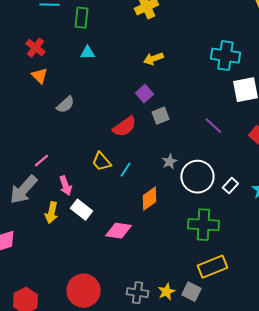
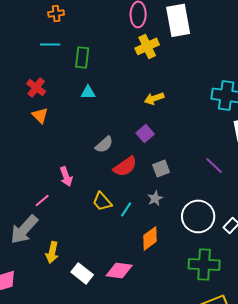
gray semicircle: (65, 105) -> (104, 144), moved
gray square: (160, 116) -> (161, 168), moved
gray star: (169, 162) -> (155, 198), moved
pink arrow: (65, 186) -> (66, 176), moved
white rectangle: (81, 210) -> (82, 273), moved

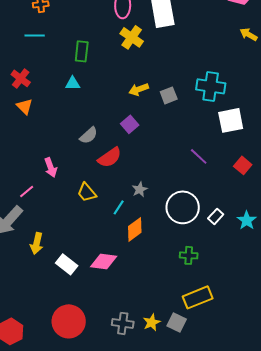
yellow cross: (147, 46) -> (132, 37), turned -30
green rectangle: (82, 57) -> (82, 51), moved
gray square: (161, 168) -> (169, 95), moved
cyan line: (126, 209) -> (119, 207), moved
green cross: (204, 264) -> (189, 255), size x0.6

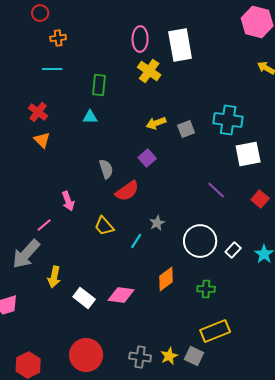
gray semicircle: (89, 135) -> (106, 169), turned -66
orange diamond: (135, 229) -> (166, 279), moved

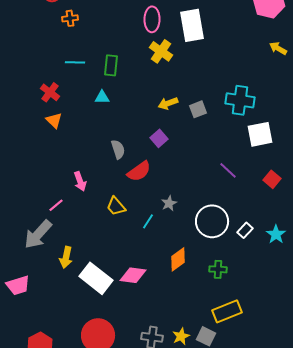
cyan line: (52, 69) -> (75, 62), moved
white rectangle: (84, 298) -> (96, 278), size x1.5

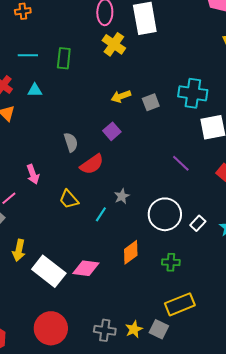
cyan triangle: (102, 97) -> (35, 90), moved

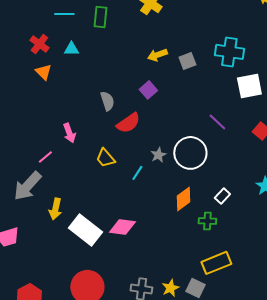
white circle: (165, 214) -> (190, 153), moved
white rectangle: (198, 223) -> (222, 196), moved
orange diamond: (131, 252) -> (183, 199), moved

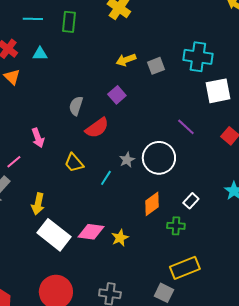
gray semicircle: (107, 101) -> (76, 106), turned -144
yellow arrow: (55, 209) -> (38, 204), moved
yellow star: (170, 288) -> (120, 238), moved

